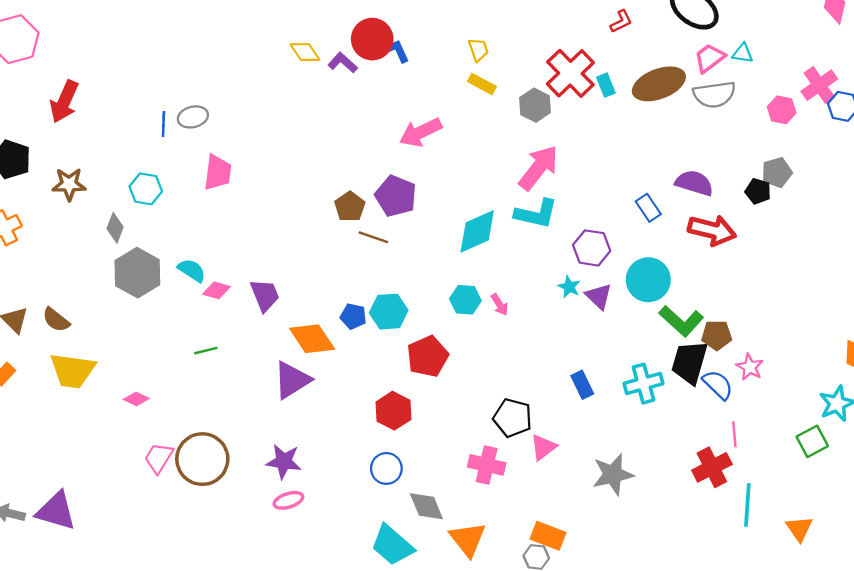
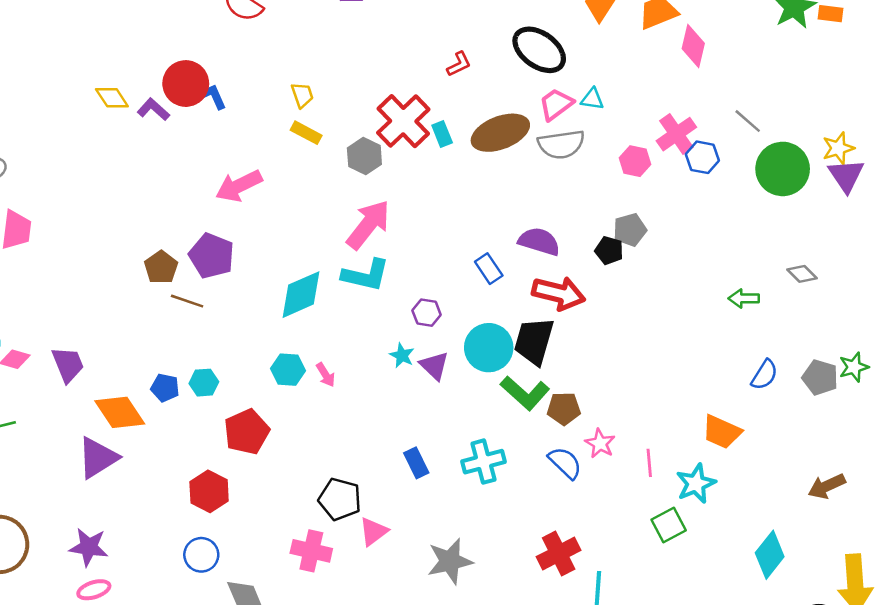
purple hexagon: (592, 248) -> (427, 313), size x0.7
cyan hexagon: (389, 312) -> (204, 383), size x0.7
black trapezoid: (690, 362) -> (534, 341), moved
pink line: (734, 434) -> (649, 463), moved

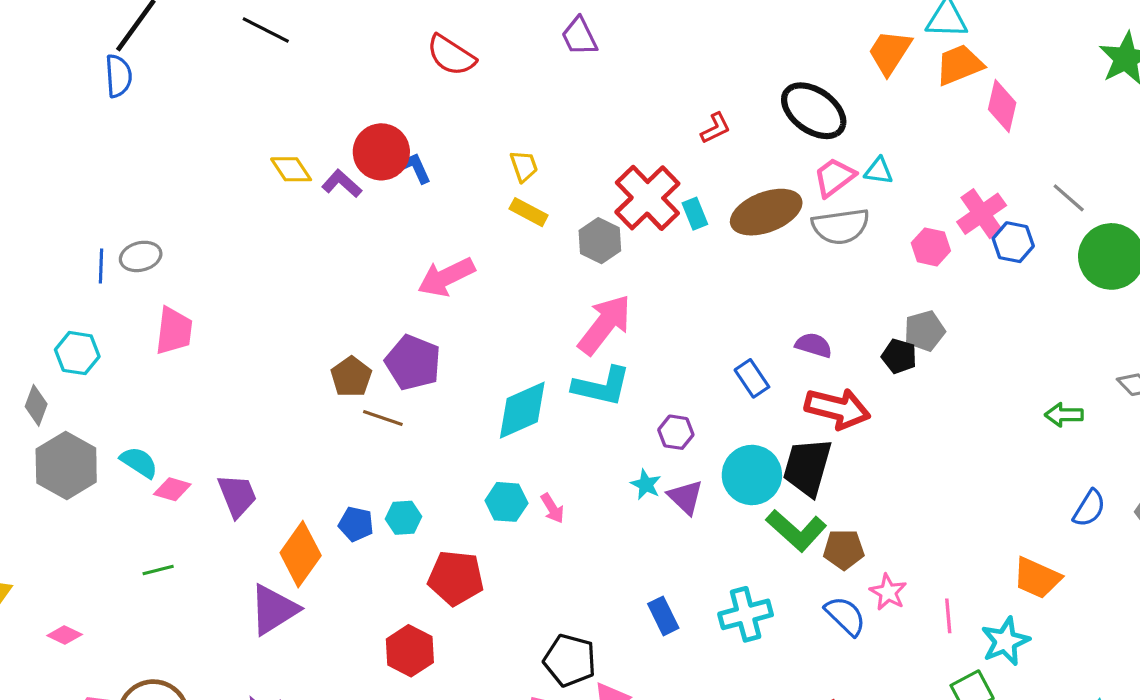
purple semicircle: (539, 241) -> (814, 345), size x0.7
orange diamond: (120, 412) -> (301, 554), turned 69
red pentagon: (247, 432) -> (456, 578), turned 30

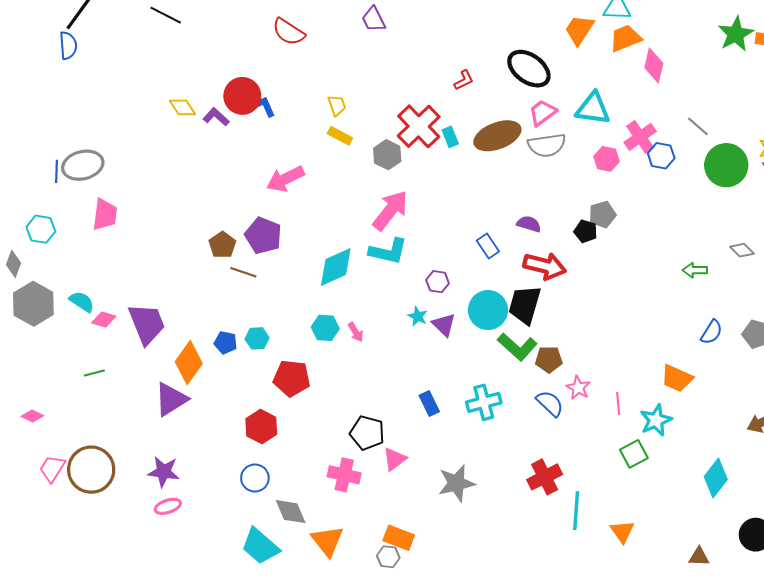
cyan triangle: (879, 171) -> (593, 108), moved, size x1.8
gray ellipse: (141, 256) -> (83, 165), size x1.5
purple trapezoid: (237, 496) -> (147, 324), size x1.4

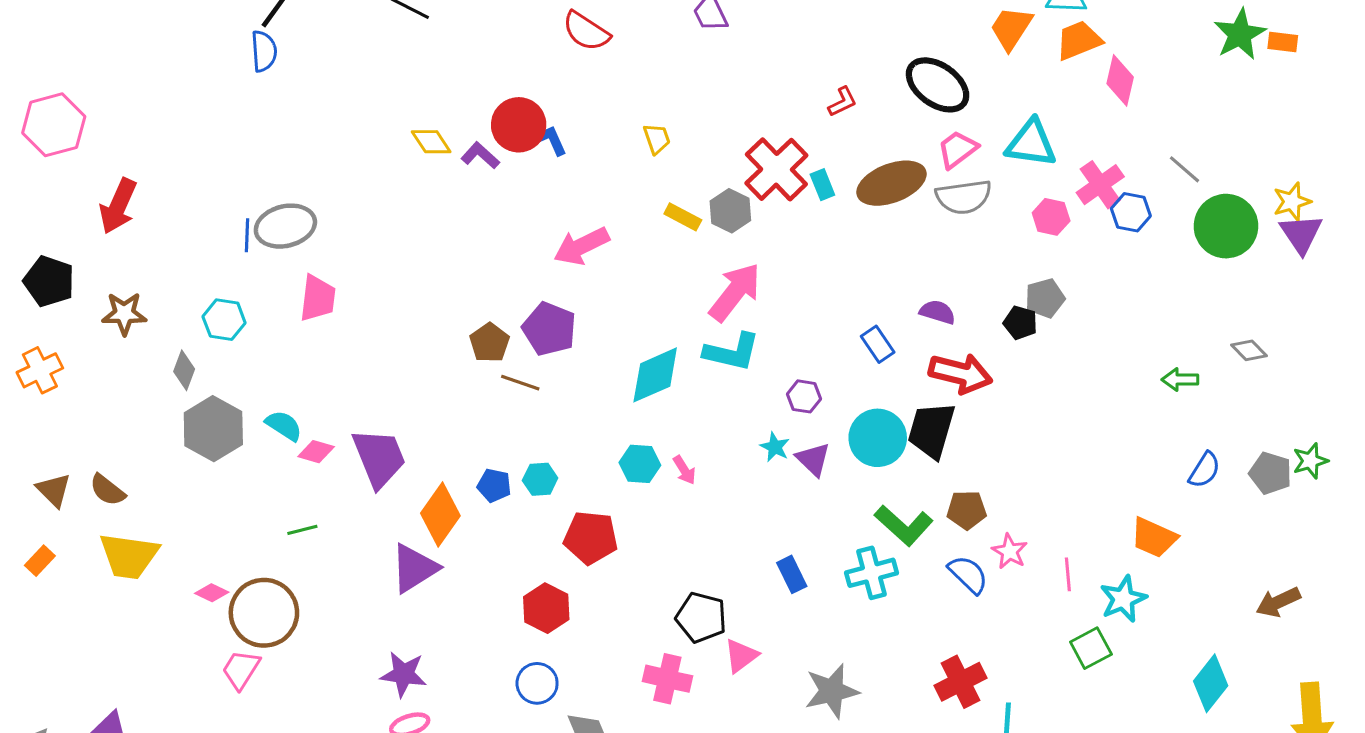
yellow rectangle: (340, 136) -> (683, 217), moved
green L-shape: (517, 347) -> (904, 525), moved
brown circle: (91, 470) -> (264, 613), moved

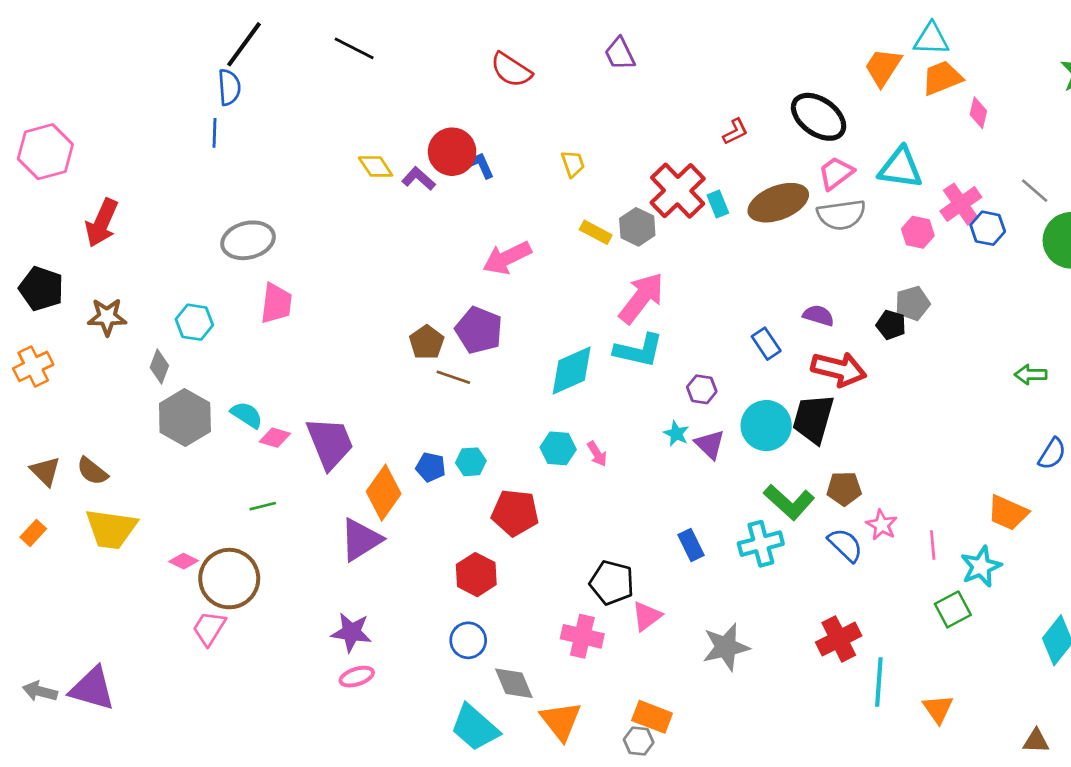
pink diamond: (1120, 80) -> (978, 113), size x0.7
blue line: (247, 235) -> (214, 133), moved

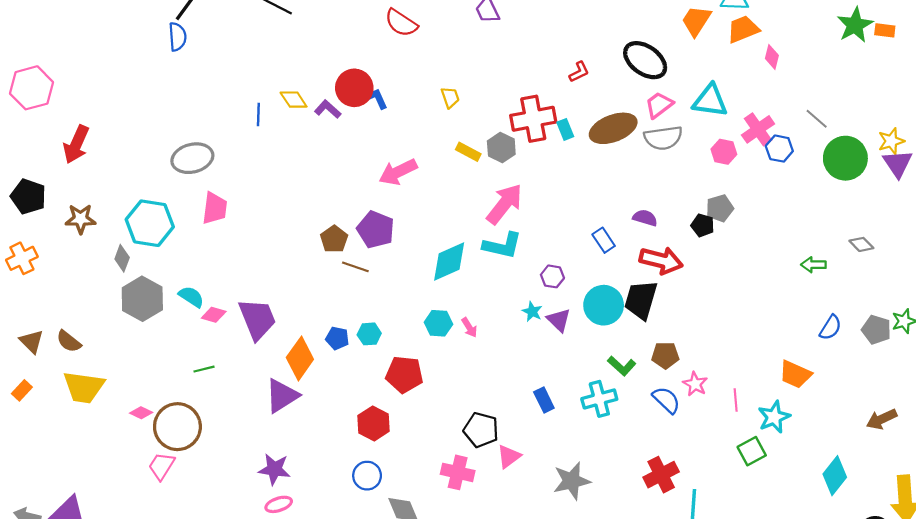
blue line: (214, 133) -> (258, 114), moved
red cross: (678, 191) -> (533, 119), turned 33
cyan hexagon: (194, 322) -> (150, 223), size x1.6
green L-shape: (789, 502) -> (622, 366), size x0.7

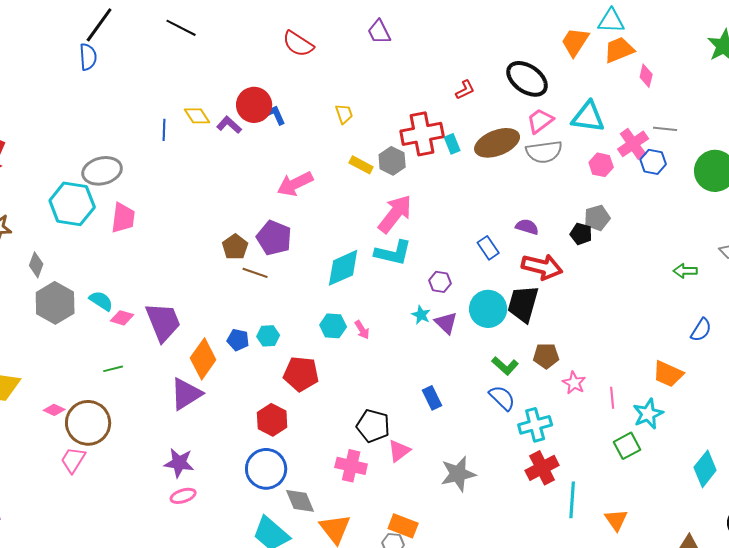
gray line: (817, 119) -> (665, 129), moved, turned -35
cyan hexagon: (150, 223) -> (72, 204), moved
cyan cross: (599, 399) -> (535, 425), moved
blue semicircle: (666, 400) -> (502, 398), moved
blue circle: (367, 476) -> (266, 469), size x1.5

